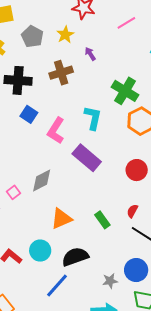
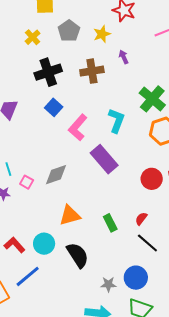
black cross: (18, 80) -> (48, 72), turned -32
pink square: (13, 192) -> (27, 182), turned -32
black semicircle: (75, 257) -> (78, 255), turned 68
blue line: (57, 286) -> (28, 276), moved

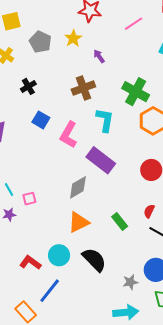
brown cross: (92, 71) -> (83, 88), moved
black cross: (48, 72) -> (28, 86), size x0.6
gray diamond: (56, 175) -> (78, 187), moved
pink square: (27, 182) -> (29, 199), turned -32

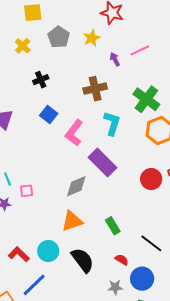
pink line: (134, 24) -> (140, 50), moved
red semicircle: (149, 211) -> (122, 260), moved, turned 88

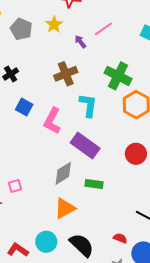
green rectangle: (113, 226) -> (94, 184), moved, turned -42

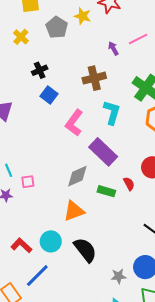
yellow star: (54, 25) -> (83, 16), moved, turned -30
blue square: (24, 107) -> (49, 95), moved
red semicircle: (120, 238) -> (129, 184), moved, turned 32

